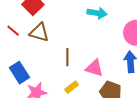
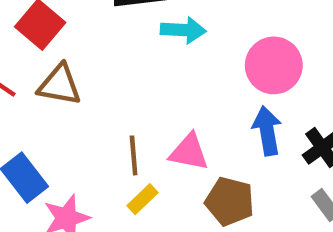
brown line: (67, 57) -> (134, 155), moved

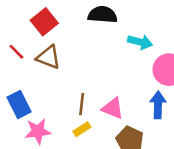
cyan arrow: (183, 30) -> (140, 42), moved

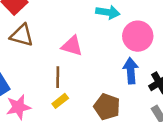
pink triangle: (113, 108) -> (72, 46), moved

